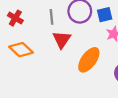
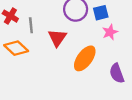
gray line: (52, 17) -> (31, 25), moved

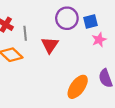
orange ellipse: (85, 58) -> (78, 87), moved

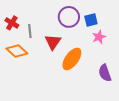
orange ellipse: (78, 87) -> (72, 59), moved

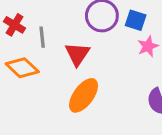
blue square: (91, 20) -> (136, 20), turned 32
orange ellipse: (72, 59) -> (84, 95), moved

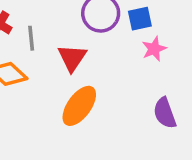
blue square: (136, 20) -> (140, 19), turned -30

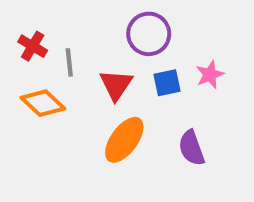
blue square: (140, 19) -> (167, 83), moved
purple semicircle: (165, 113) -> (192, 148), moved

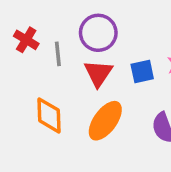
purple circle: (149, 34) -> (98, 33), moved
orange diamond: (43, 103) -> (49, 115), moved, turned 45

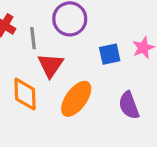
red triangle: (98, 73) -> (51, 65), moved

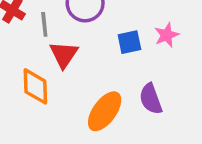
orange ellipse: (76, 99) -> (105, 111), moved

